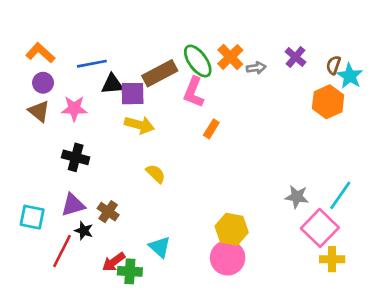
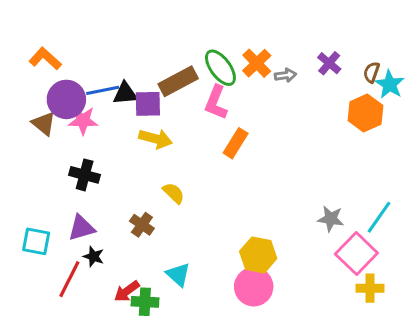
blue line: (92, 64) -> (103, 90), moved
purple circle: (43, 83) -> (66, 99), moved, size x1.6
orange rectangle: (211, 129) -> (236, 143), size x1.4
brown cross: (108, 212) -> (142, 225), moved

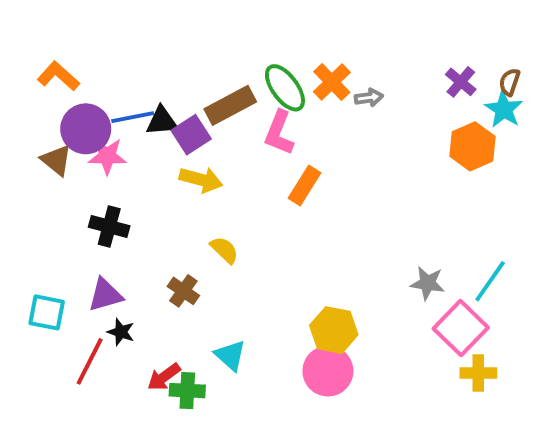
purple cross: (329, 63) -> (461, 82), moved
brown semicircle: (371, 72) -> (510, 82), moved
purple square: (148, 104) -> (191, 135), turned -32

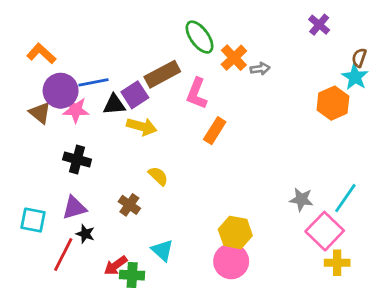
purple cross: (461, 82) -> (319, 25), moved
green ellipse: (285, 88) -> (200, 37), moved
black triangle: (162, 121) -> (114, 104), moved

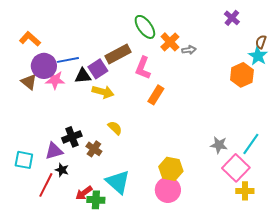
black cross: (77, 160) -> (72, 137), moved, turned -36
cyan triangle: (162, 250) -> (118, 182), size x1.5

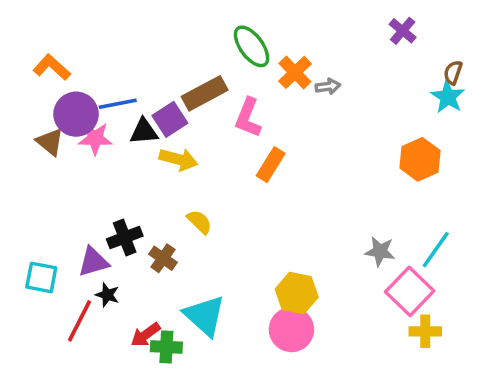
orange hexagon: (242, 75) -> (420, 159), moved

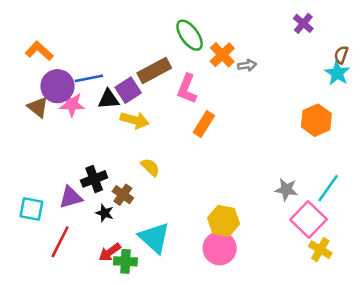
black star: (107, 295) -> (105, 213), moved
yellow cross: (425, 331) -> (320, 250), turned 30

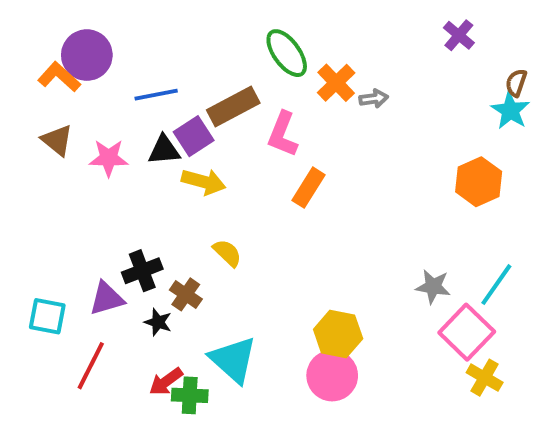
blue line: (89, 78) -> (156, 95), moved
purple circle: (57, 86) -> (87, 55), moved
brown triangle: (38, 107) -> (57, 140), moved

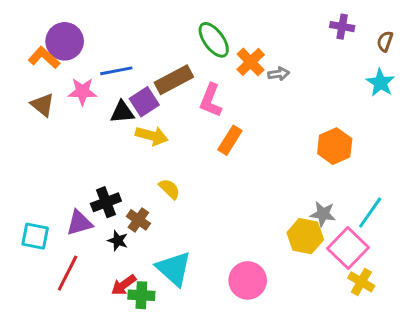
purple cross: (459, 35) -> (342, 27), turned -30
brown semicircle: (516, 83) -> (385, 41), moved
pink star: (109, 158) -> (82, 91), moved
orange hexagon: (479, 182) -> (335, 146), moved
yellow hexagon: (338, 334) -> (305, 236), moved

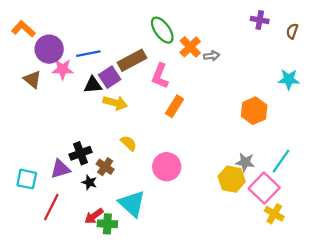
purple circle: (65, 41) -> (49, 49), moved
orange L-shape: (44, 58) -> (23, 29), moved
cyan star: (380, 83) -> (289, 79), moved, turned -30
pink circle: (248, 280) -> (167, 167), moved

